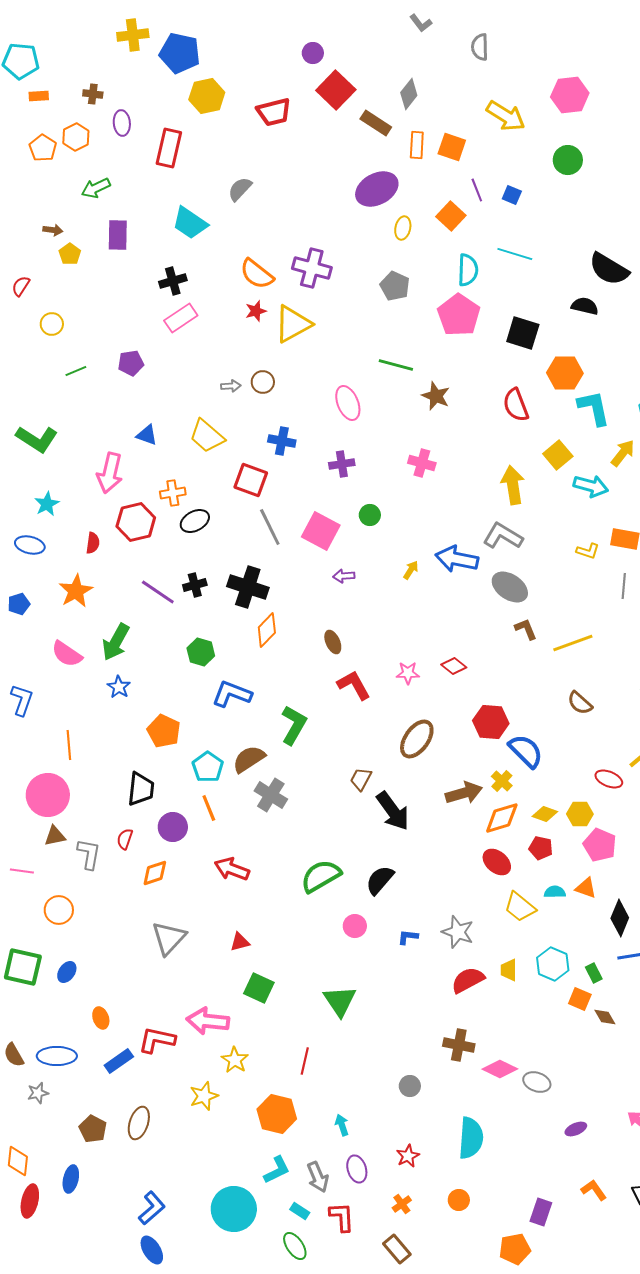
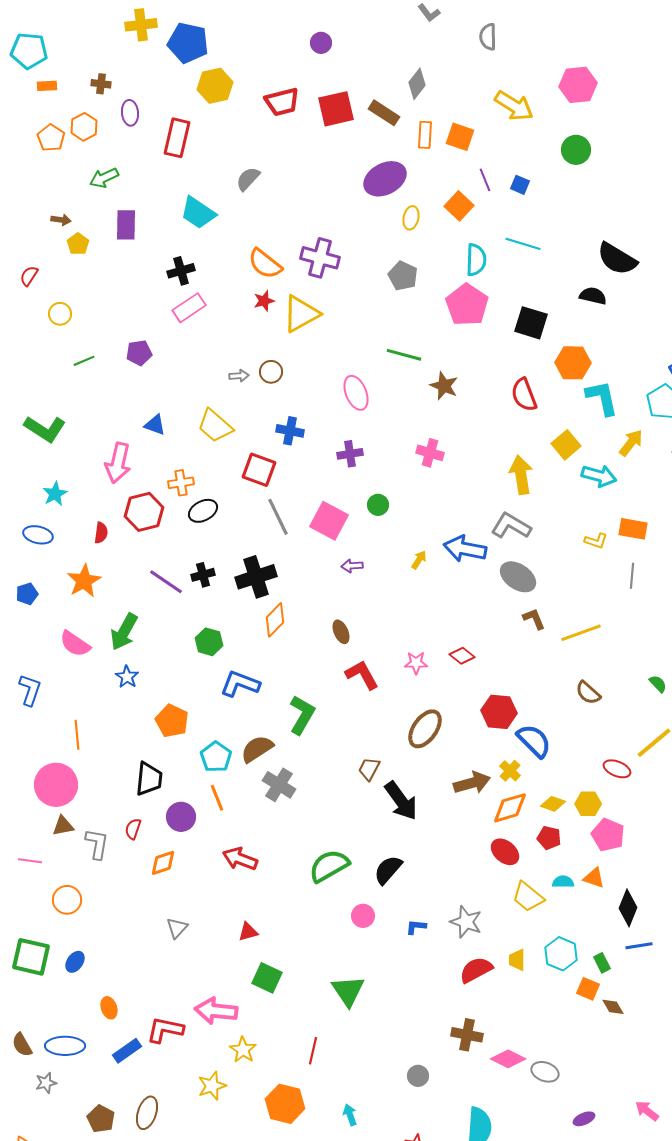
red square: (336, 90) -> (336, 109), moved, turned 33
black cross: (248, 587) -> (256, 577), turned -36
gray triangle: (169, 938) -> (177, 928), size x0.6

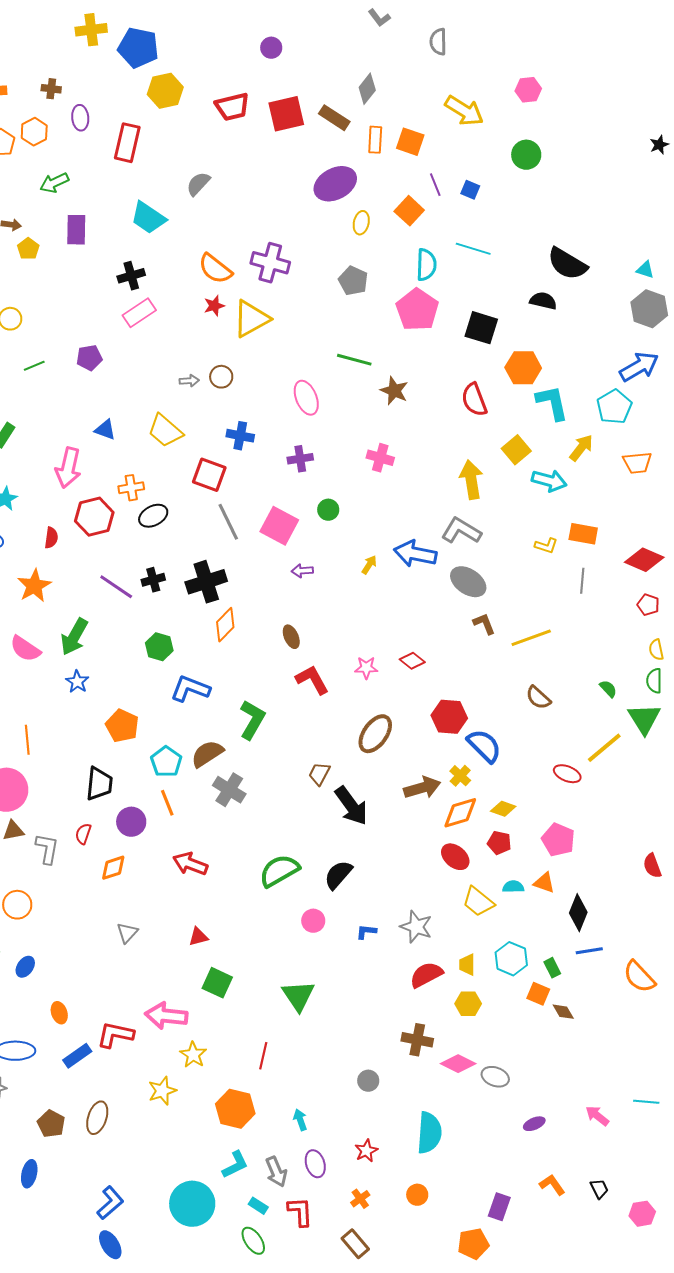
pink hexagon: (578, 85) -> (528, 90), size x0.7
yellow hexagon: (588, 804) -> (468, 1004), moved

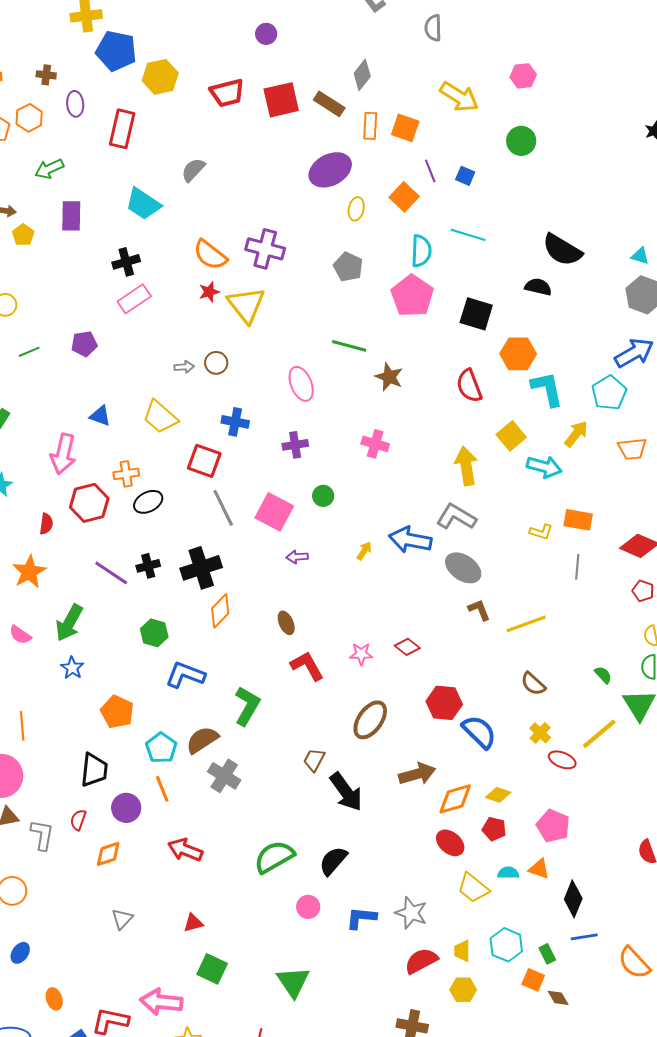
blue pentagon: (138, 48) -> (116, 51), moved
yellow triangle: (251, 319) -> (246, 305), turned -39
pink semicircle: (25, 649) -> (20, 635), size x0.7
yellow cross: (460, 776) -> (540, 733), moved
blue L-shape: (366, 932) -> (361, 918), size x1.5

